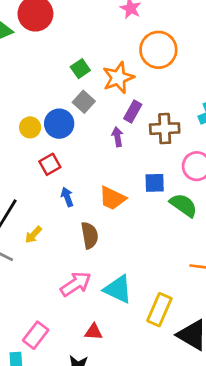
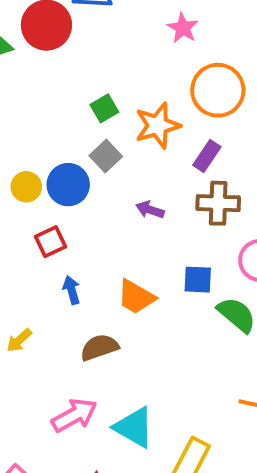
purple rectangle: (133, 112) -> (207, 156), moved
purple arrow: (117, 137) -> (150, 210), turned -66
brown semicircle: (90, 235) -> (99, 347), turned -104

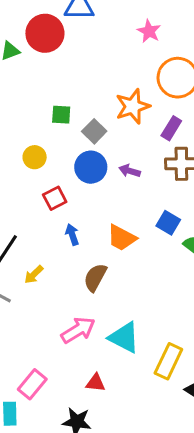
green square: (104, 108) -> (61, 115), moved, turned 36
blue circle: (68, 185) -> (91, 167), moved
blue square: (198, 280) -> (168, 223), turned 30
brown semicircle: (99, 347) -> (95, 277), turned -40

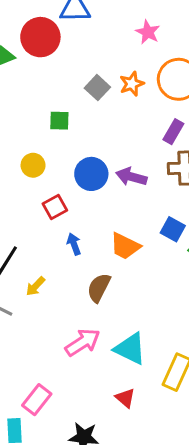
orange star: (133, 106) -> (132, 84), moved, size x0.7
gray square: (94, 131) -> (97, 88), moved
purple arrow: (130, 171) -> (131, 177), size x1.4
red triangle: (96, 383) -> (125, 398), moved, turned 36

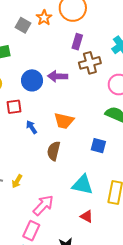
red square: (55, 207) -> (14, 107), turned 35
blue square: (173, 229) -> (98, 146), moved
yellow arrow: (35, 286) -> (17, 181), moved
pink arrow: (83, 342) -> (43, 205), moved

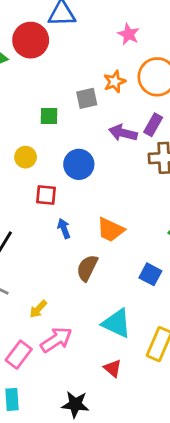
gray square: (23, 25) -> (87, 98), moved, turned 35
purple arrow: (58, 76) -> (123, 133), moved
yellow arrow: (17, 181) -> (38, 309), moved
pink rectangle: (31, 231) -> (19, 355), moved

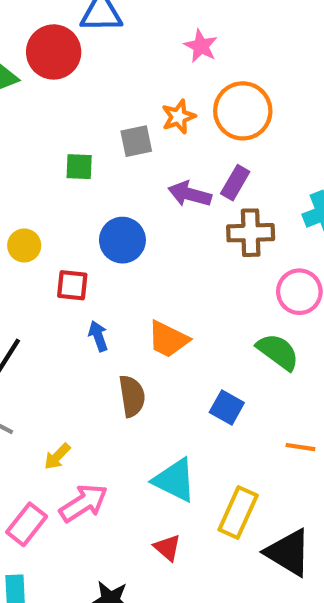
yellow circle: (26, 157) -> (24, 245), moved
brown semicircle: (87, 268) -> (132, 396), turned 144

